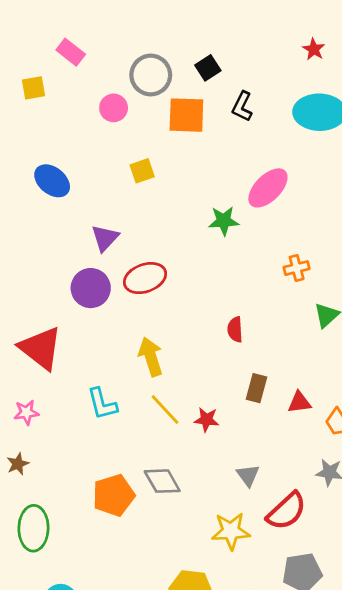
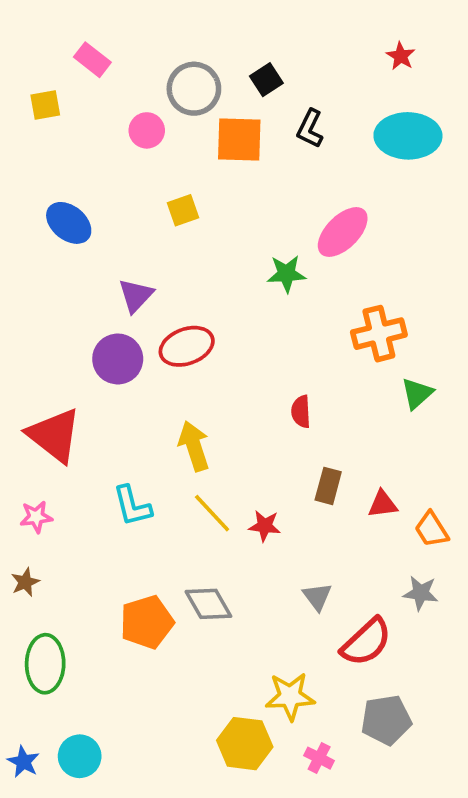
orange cross: (297, 268) -> (379, 334), size x1.6
yellow star: (231, 531) -> (290, 696), moved

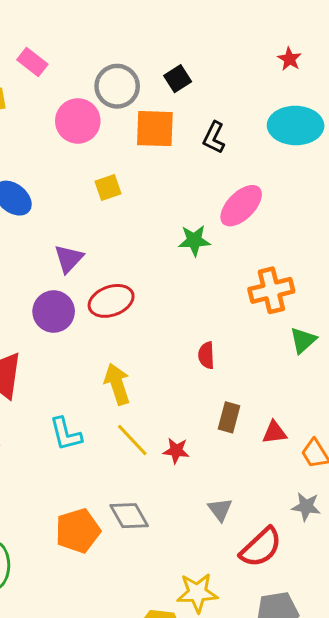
black L-shape: (310, 129) -> (214, 138), moved
pink circle: (147, 130) -> (78, 121), size x1.5

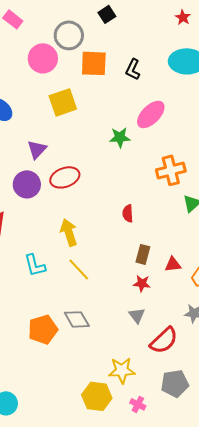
black square: (178, 79) -> (107, 14), moved
yellow square: (108, 188) -> (63, 102), size x1.6
red star: (176, 451) -> (142, 283), moved

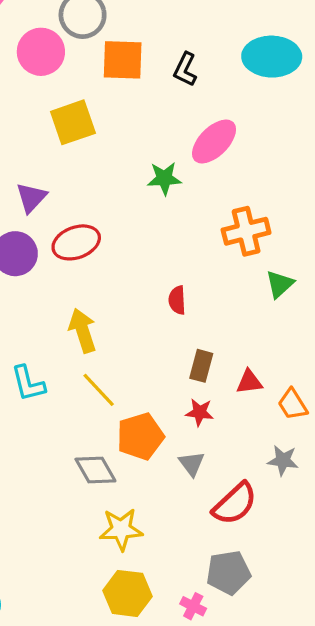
orange pentagon: (43, 329) -> (140, 436), moved
yellow star: (122, 370) -> (121, 529), moved
gray pentagon: (175, 383) -> (228, 573), moved

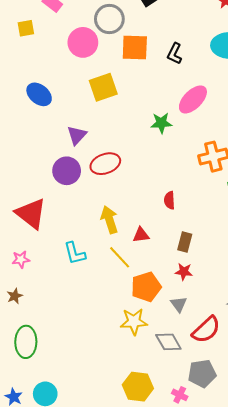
red triangle: (249, 382) -> (141, 235), moved
gray diamond: (95, 470) -> (168, 342), moved
yellow star: (121, 529) -> (134, 322), moved

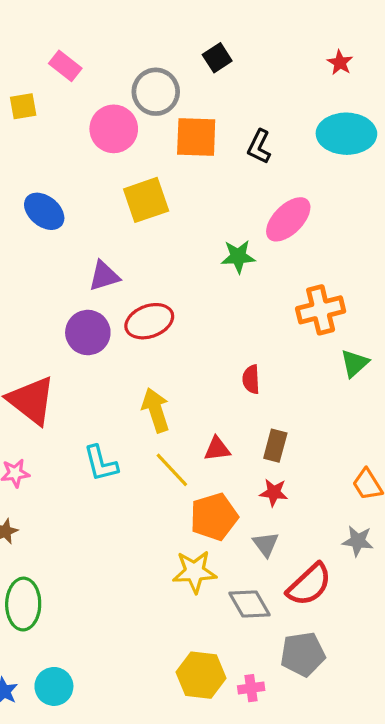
purple triangle: (77, 135) -> (104, 276), turned 30
red triangle: (141, 235) -> (217, 449), moved
pink cross: (180, 395) -> (251, 688), moved, turned -35

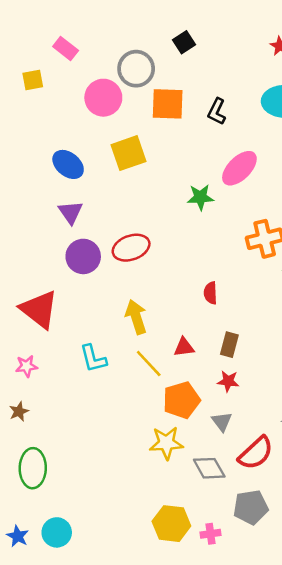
blue ellipse: (44, 211) -> (68, 164), moved
purple triangle: (104, 276) -> (71, 212), moved, turned -48

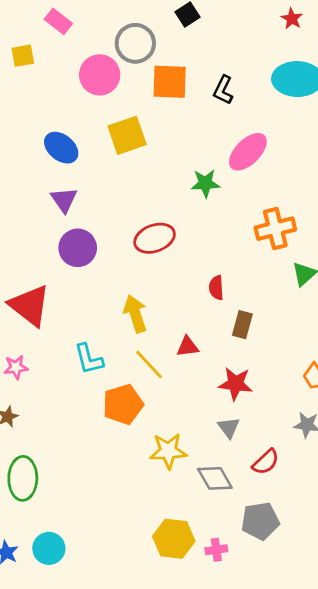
red ellipse: (131, 248) -> (155, 238), moved
brown rectangle: (229, 345) -> (242, 325), moved
red star: (228, 381) -> (236, 384), size x1.4
orange pentagon: (181, 400) -> (123, 404), moved
red semicircle: (256, 453) -> (266, 462), size x0.7

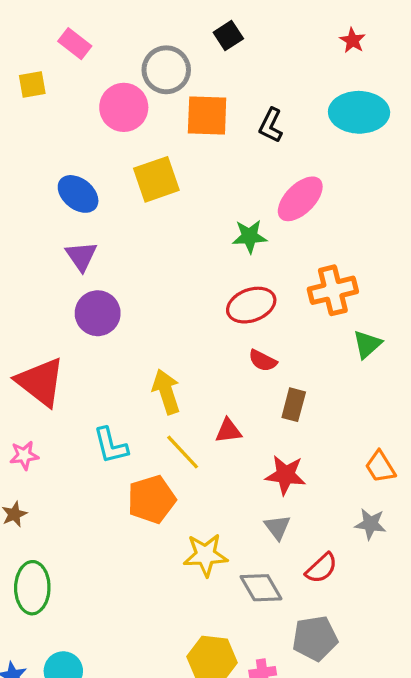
red ellipse: (155, 238) -> (251, 305), moved
red semicircle: (216, 288) -> (263, 361), turned -60

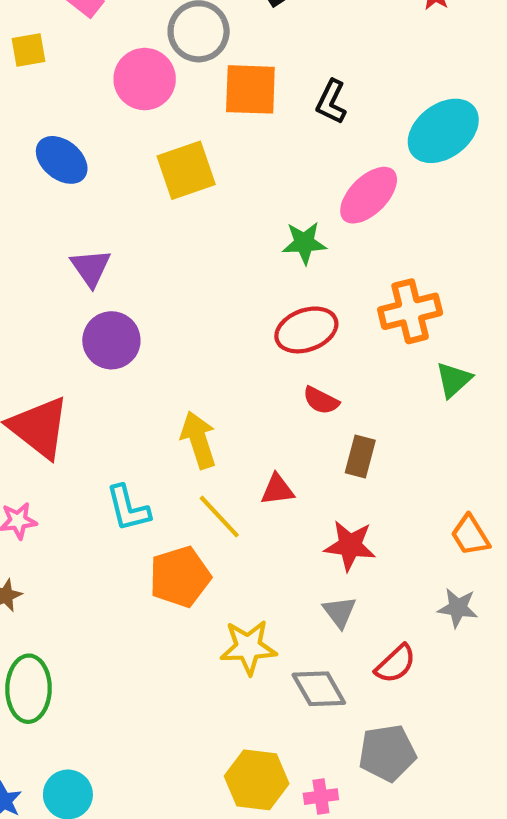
cyan ellipse: (359, 112) -> (443, 131), moved, turned -38
blue ellipse: (78, 194) -> (62, 160), moved

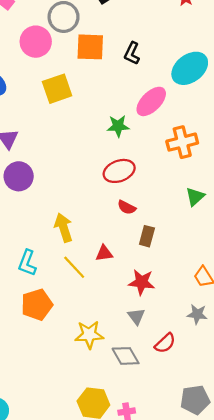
orange cross: (410, 311) -> (182, 142), moved
cyan L-shape: (128, 508) -> (27, 263), turned 35
orange pentagon: (180, 577) -> (37, 305), moved
gray pentagon: (387, 753) -> (195, 400), moved

